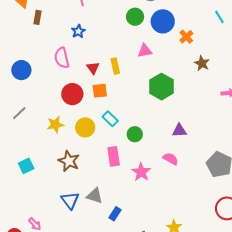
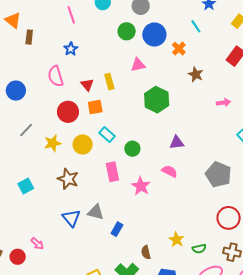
cyan line: (219, 17) -> (196, 26), moved
gray line: (19, 113) -> (26, 130), moved

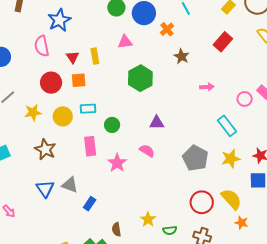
blue star: (71, 49) -> (59, 20), size x1.6
cyan rectangle: (107, 135) -> (88, 109), turned -49

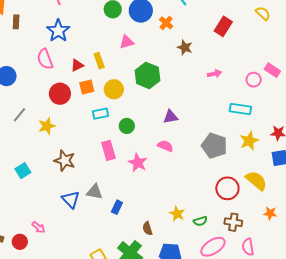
red triangle: (73, 57) -> (77, 65), turned 48
yellow circle: (63, 116) -> (114, 89), moved
cyan rectangle: (227, 126) -> (240, 109), turned -35
orange star: (241, 223) -> (270, 213), moved

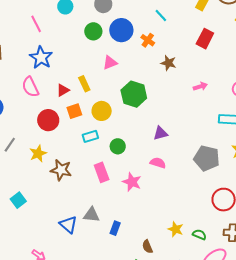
brown star: (65, 161) -> (61, 170), moved
green semicircle: (200, 221) -> (199, 235), turned -136

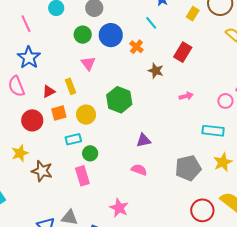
red rectangle: (205, 39) -> (183, 52), moved
pink triangle: (110, 63) -> (88, 63), moved, turned -49
green circle: (118, 146) -> (90, 153), moved
gray pentagon: (207, 158) -> (188, 168), turned -30
pink star: (132, 182) -> (119, 208), moved

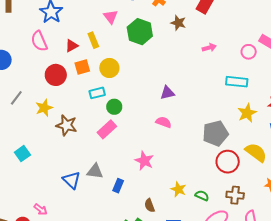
green hexagon: (119, 100) -> (140, 32), moved
gray pentagon: (188, 168) -> (215, 133), moved
pink rectangle: (82, 176) -> (107, 129), turned 66

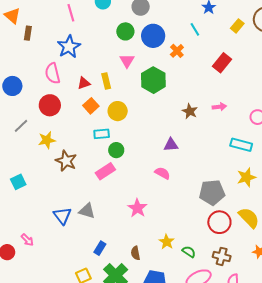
brown star: (178, 23) -> (190, 111), moved
orange square: (82, 67) -> (91, 106), turned -35
red circle: (56, 75) -> (50, 105), moved
blue rectangle: (118, 186) -> (100, 248), moved

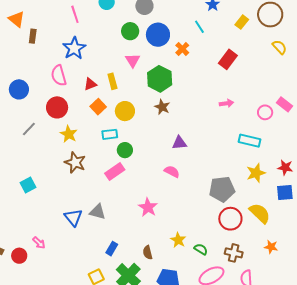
brown star: (190, 111) -> (162, 107), moved
yellow star: (47, 140) -> (69, 134), moved, turned -30

